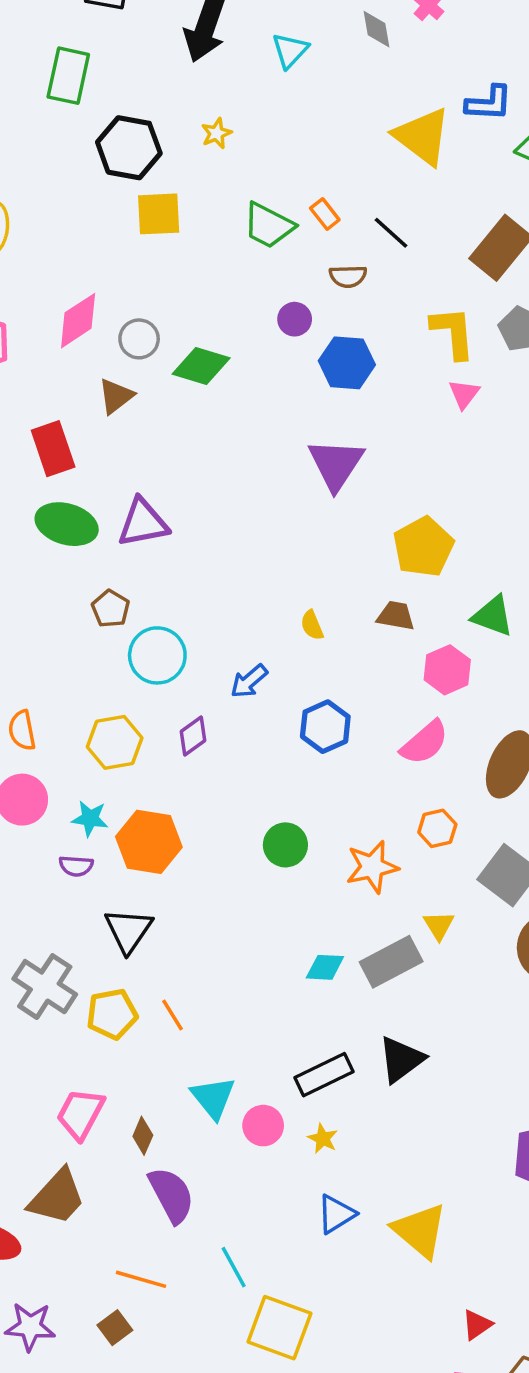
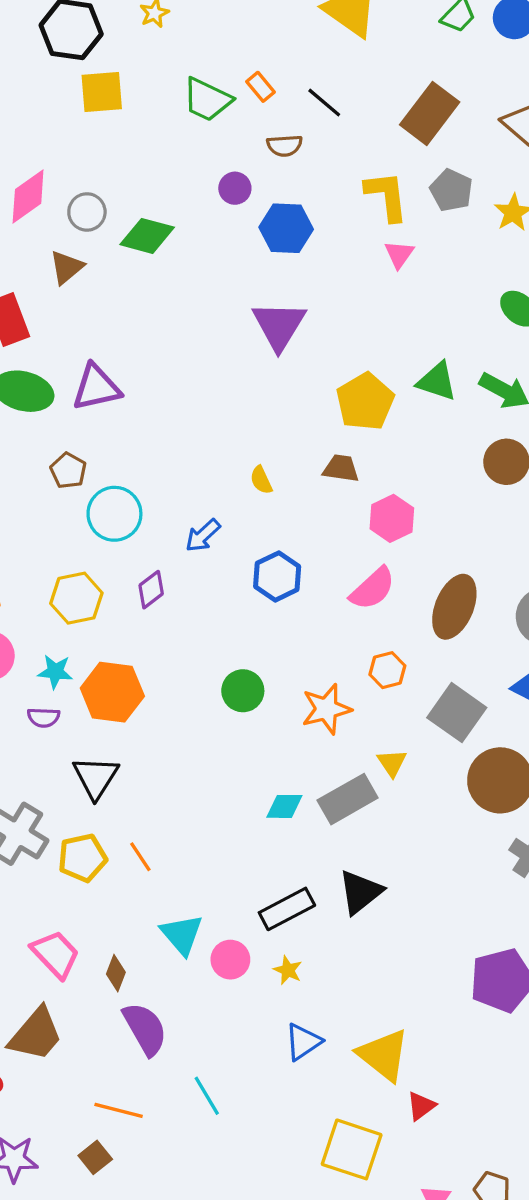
green triangle: (493, 616) -> (437, 381), moved
pink trapezoid: (80, 1114) -> (55, 954), turned 110
red triangle: (477, 1325) -> (421, 1106), moved
yellow square: (279, 1328) -> (352, 1149), moved

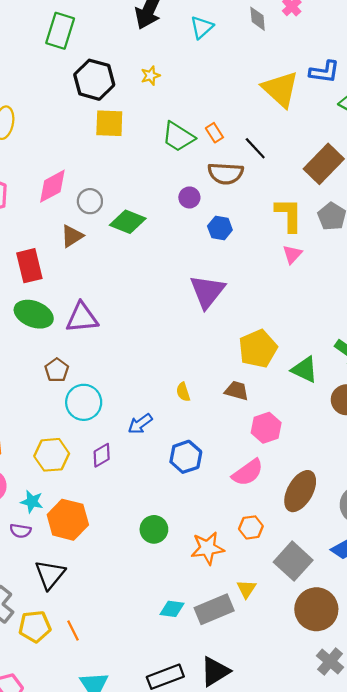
brown semicircle: (285, 146) -> (226, 173), size x1.5
blue hexagon: (286, 228) -> (220, 228), size x0.7
green triangle: (437, 381) -> (305, 370), moved

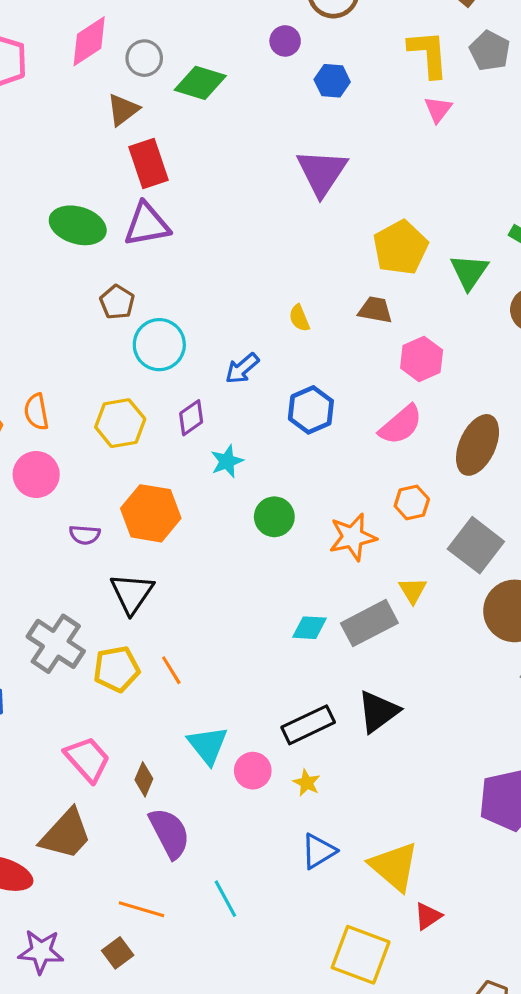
red rectangle: (29, 266) -> (148, 163), moved
green triangle: (305, 370) -> (469, 272), turned 44
cyan star: (32, 502) -> (227, 461), moved, turned -30

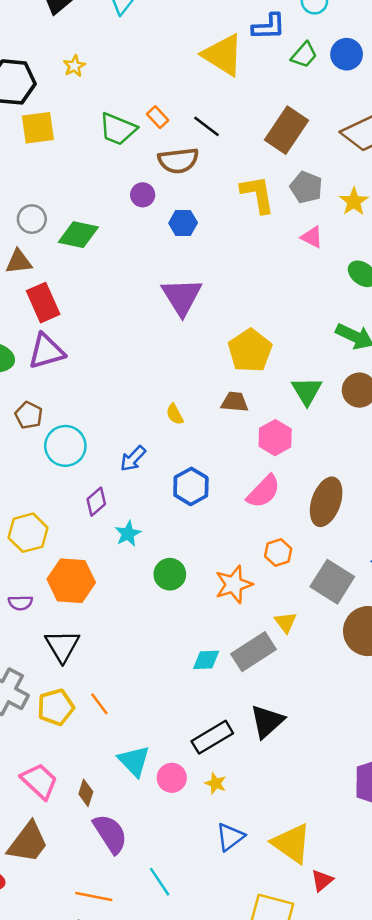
pink triangle: (438, 109) -> (312, 237), moved, turned -35
brown triangle: (123, 110) -> (19, 262), turned 36
green triangle: (469, 272) -> (307, 391), moved
yellow hexagon: (120, 423) -> (28, 533), moved

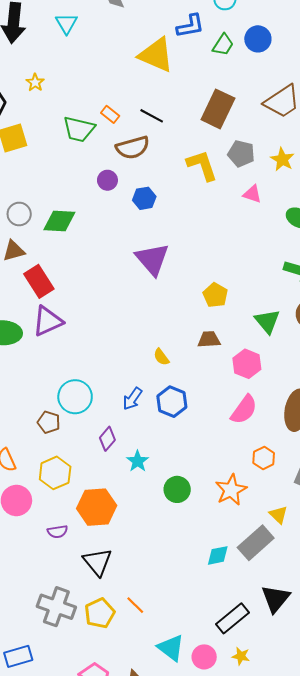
yellow pentagon: (250, 351) -> (215, 295), size x0.7
brown pentagon: (29, 415) -> (49, 422), moved
blue hexagon: (191, 486) -> (172, 402), moved

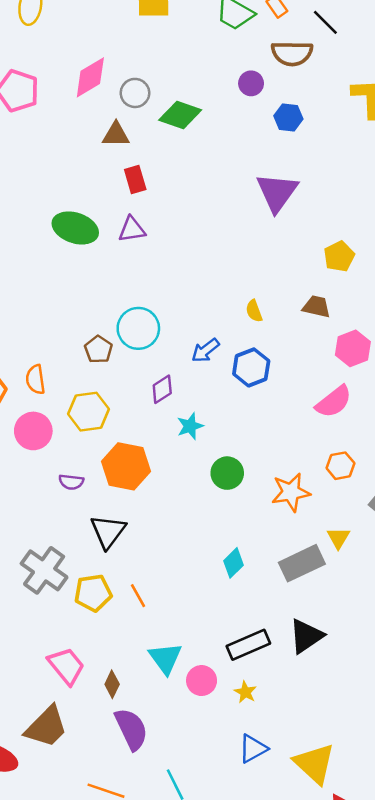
red rectangle: (39, 281) -> (135, 179), size x0.7
purple triangle: (48, 321) -> (132, 229), size x0.7
cyan diamond: (218, 555) -> (233, 563), moved, turned -50

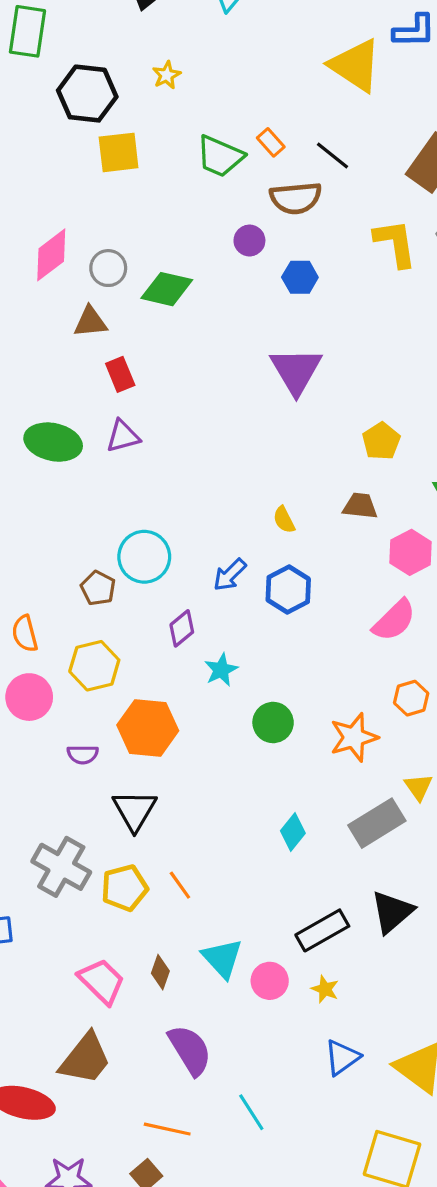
brown diamond: (112, 684) -> (160, 972), moved

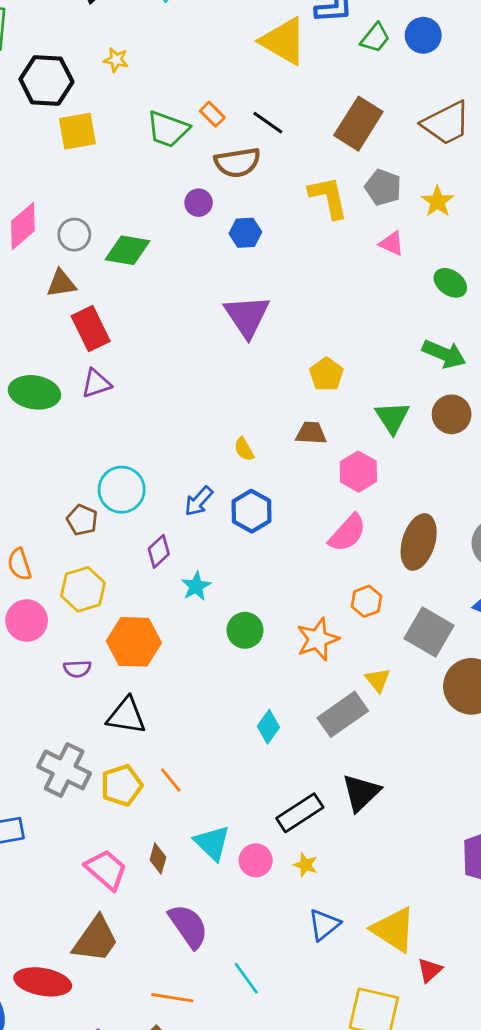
yellow star: (167, 75) -> (116, 60), turned -30
red rectangle: (120, 374) -> (91, 329), size x1.4
black triangle: (135, 810) -> (126, 716), turned -48

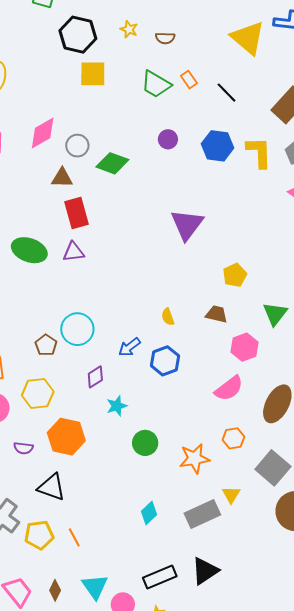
brown semicircle: (237, 162) -> (165, 38), moved, size x0.6
blue hexagon: (245, 233) -> (218, 146), moved, size x1.4

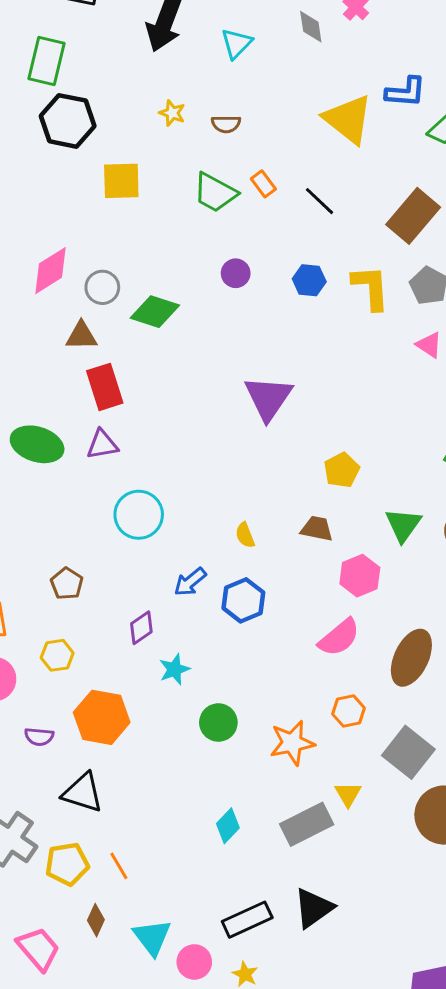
black hexagon: (78, 35) -> (68, 121), moved
blue hexagon: (218, 146) -> (309, 280), size x0.7
cyan circle: (77, 329) -> (139, 515), moved
yellow hexagon: (38, 393) -> (57, 655), size x0.7
brown diamond: (55, 590) -> (96, 920), moved

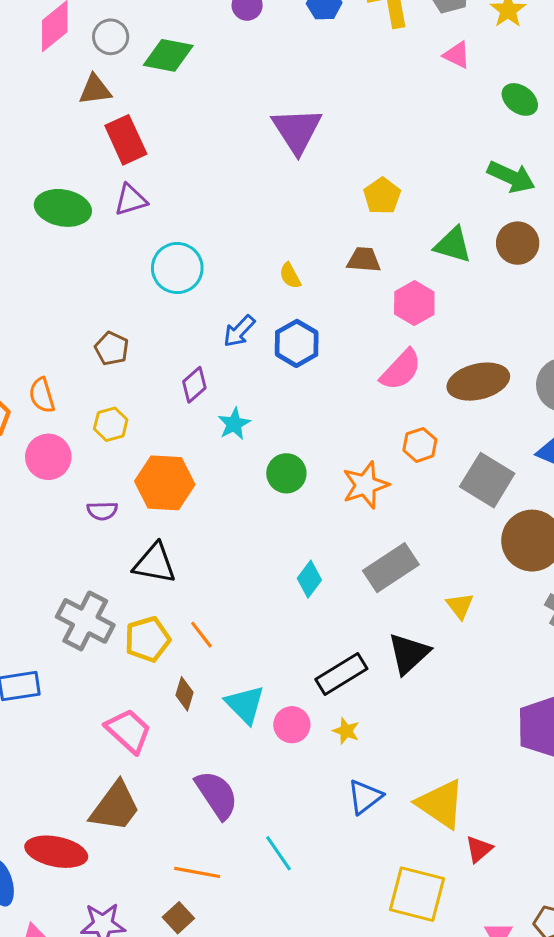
green triangle: (403, 525) -> (453, 245), turned -42
brown ellipse: (411, 658) -> (478, 382), turned 58
yellow triangle: (348, 794) -> (460, 606), moved

